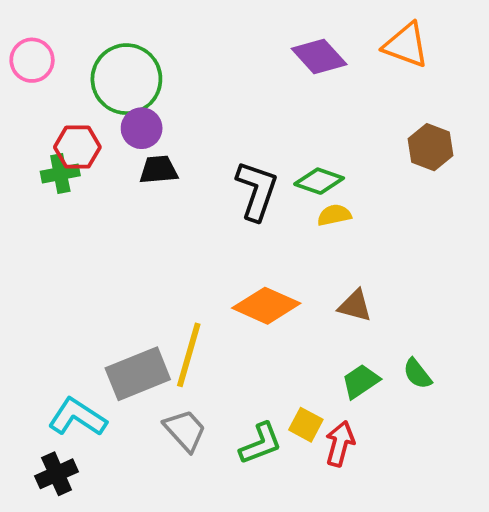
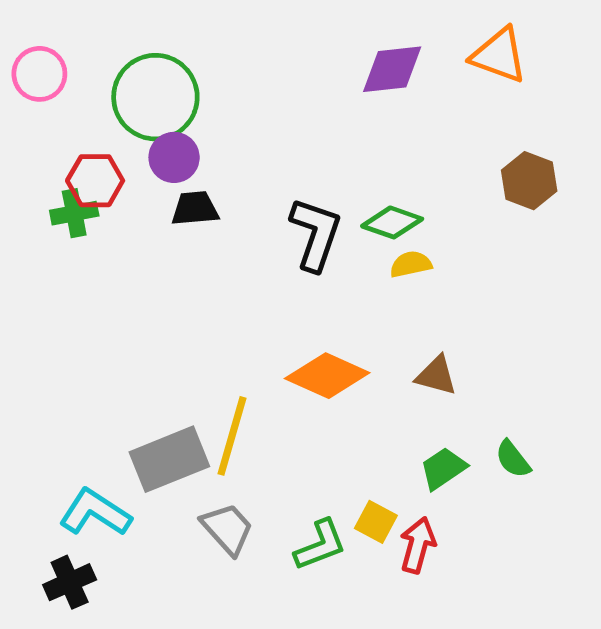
purple diamond: (319, 56) -> (392, 69), turned -54

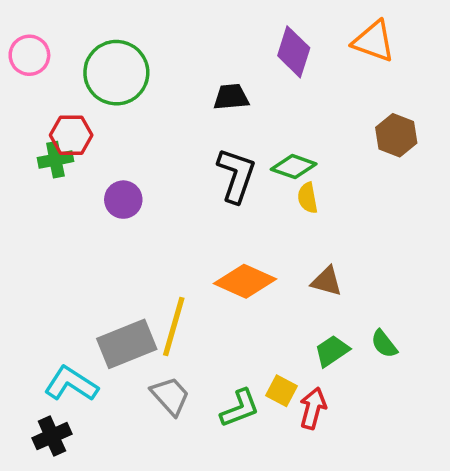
purple diamond: (392, 69) -> (294, 52), turned -66
purple circle: (174, 157) -> (123, 200), moved
black trapezoid: (195, 209) -> (231, 97), moved
yellow semicircle: (411, 264) -> (308, 198), turned -88

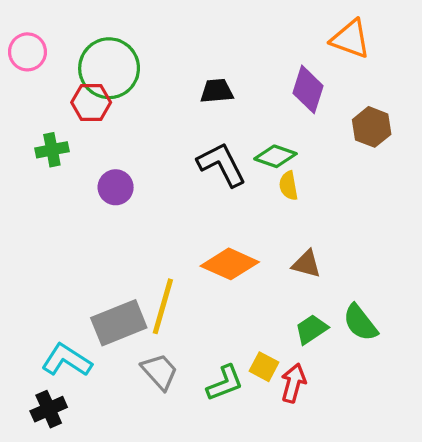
purple diamond: (294, 52) -> (308, 89), moved
red hexagon: (71, 135) -> (91, 102), moved
black L-shape: (236, 175) -> (222, 164), turned -46
green semicircle: (384, 344) -> (360, 323), size x1.4

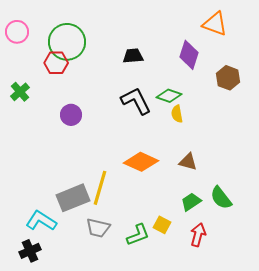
green cross: (52, 150) -> (20, 92), moved, turned -30
gray trapezoid: (160, 372) -> (98, 228), turned 145
red arrow: (293, 383) -> (198, 235), moved

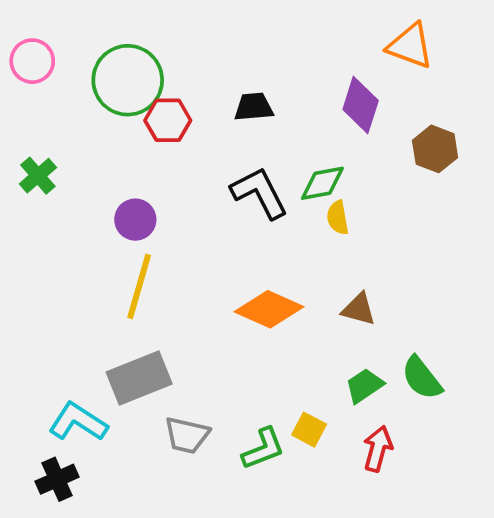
red hexagon: (56, 63) -> (168, 120), moved
green diamond: (169, 96) -> (322, 183), turned -30
yellow line: (100, 188) -> (139, 286), moved

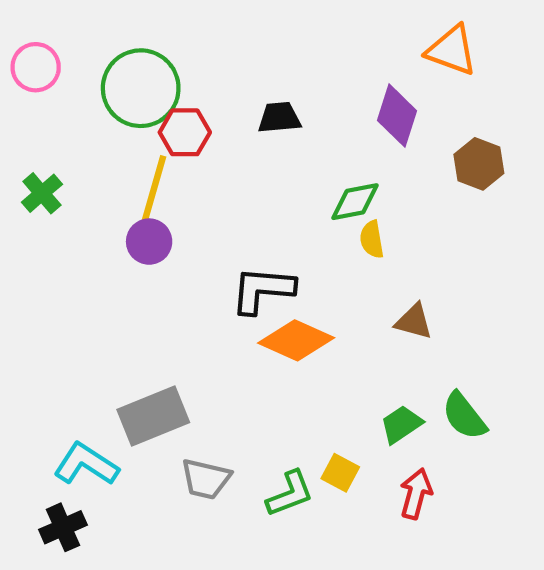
black L-shape: (259, 193) -> (263, 290), moved, turned -58
yellow line: (139, 286) -> (153, 191), moved
brown triangle: (359, 309) -> (414, 321), moved

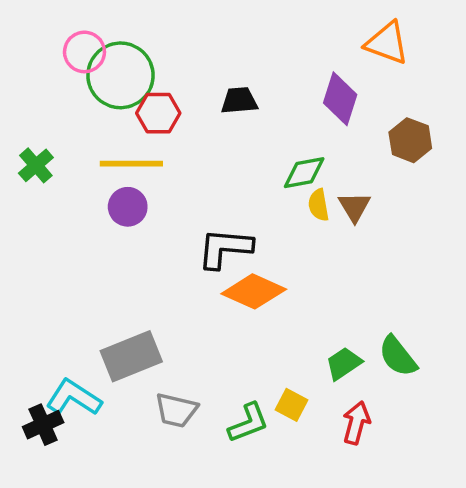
pink circle: (36, 67) -> (84, 52), moved
yellow line: (153, 191) -> (131, 164), turned 74
brown triangle: (414, 321) -> (355, 207), moved, turned 44
black cross: (63, 527) -> (43, 425), moved

